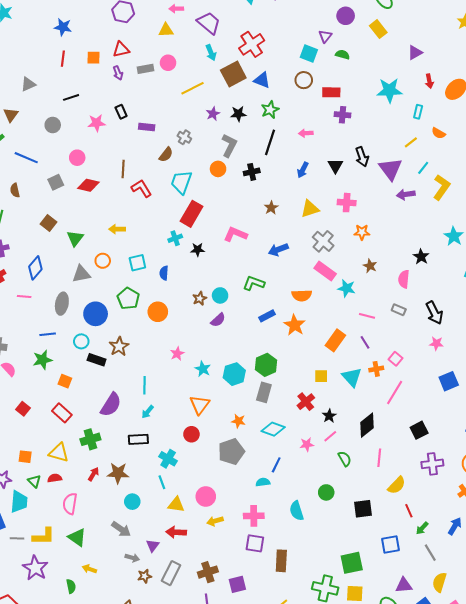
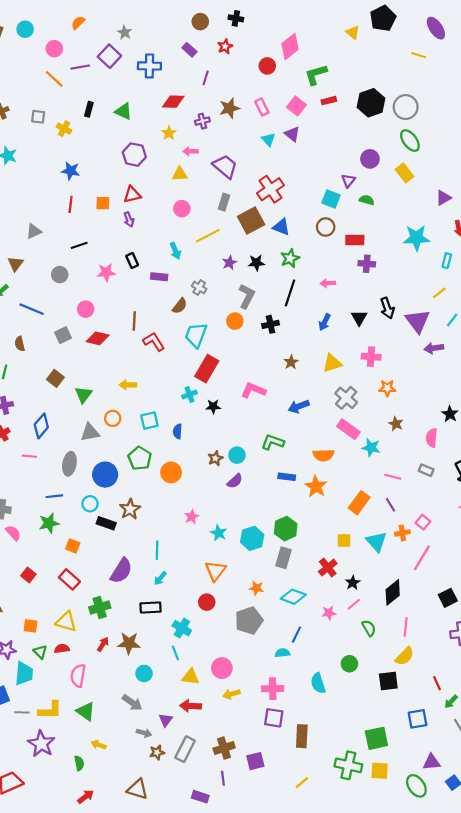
cyan arrow: (211, 53) -> (175, 251), moved
gray rectangle: (146, 69) -> (224, 202), moved, turned -63
blue rectangle: (267, 316) -> (287, 477), turned 35
yellow semicircle: (397, 485) -> (405, 656), moved

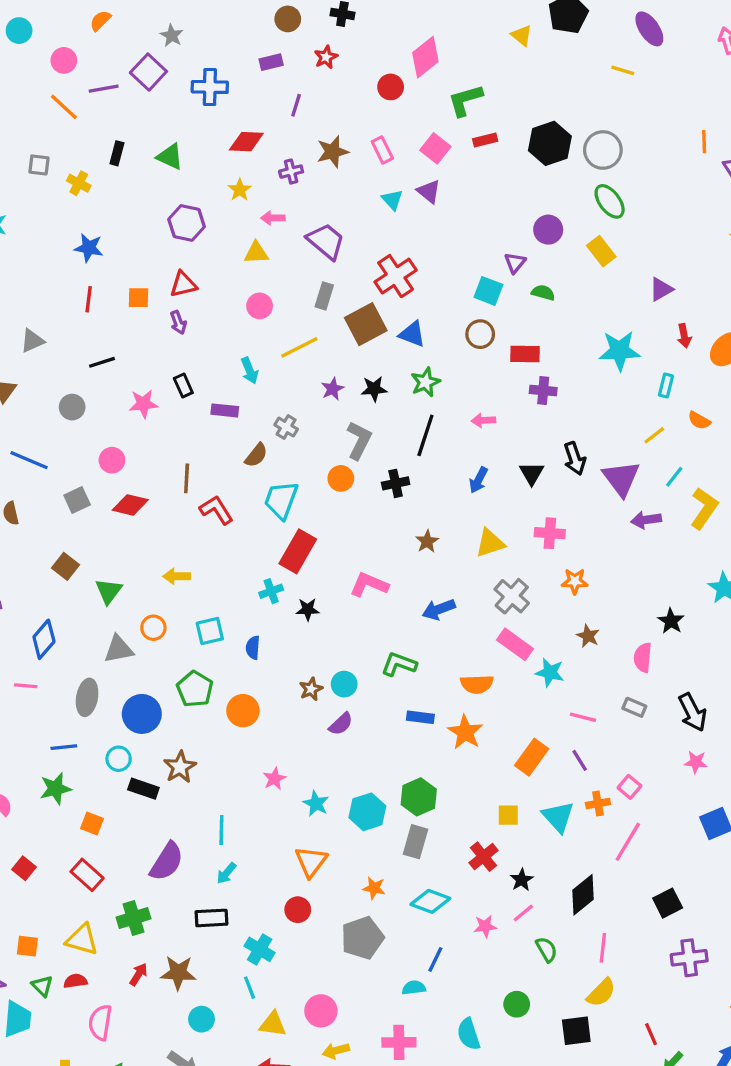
purple rectangle: (189, 50) -> (271, 62), turned -56

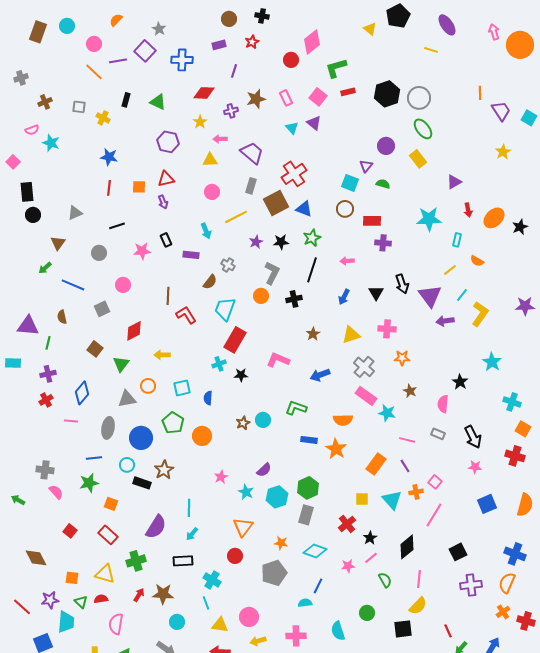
red diamond: (130, 505) -> (134, 331), moved, turned -40
purple semicircle: (341, 724) -> (264, 470), moved

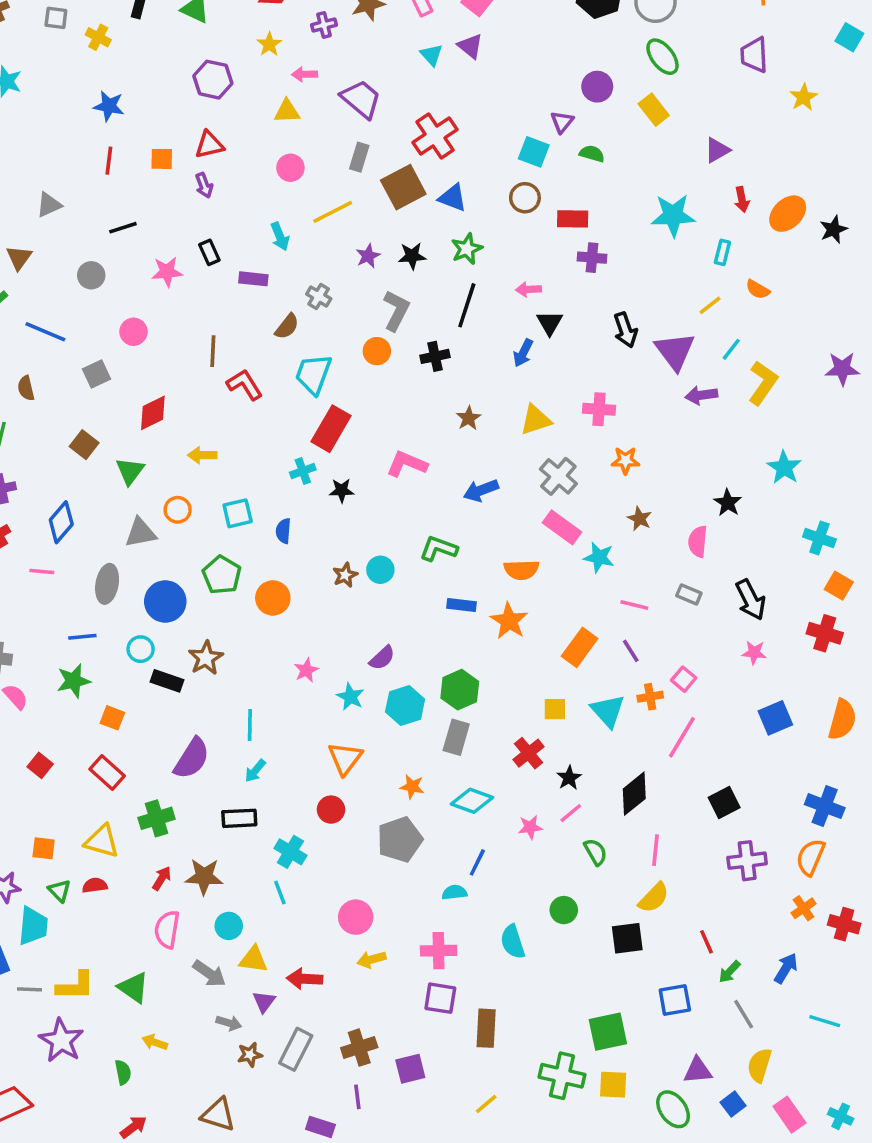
purple trapezoid: (501, 111) -> (754, 55), moved, turned -150
black triangle: (376, 293) -> (550, 323), moved
pink semicircle: (116, 624) -> (167, 929), moved
yellow triangle: (220, 625) -> (253, 959), moved

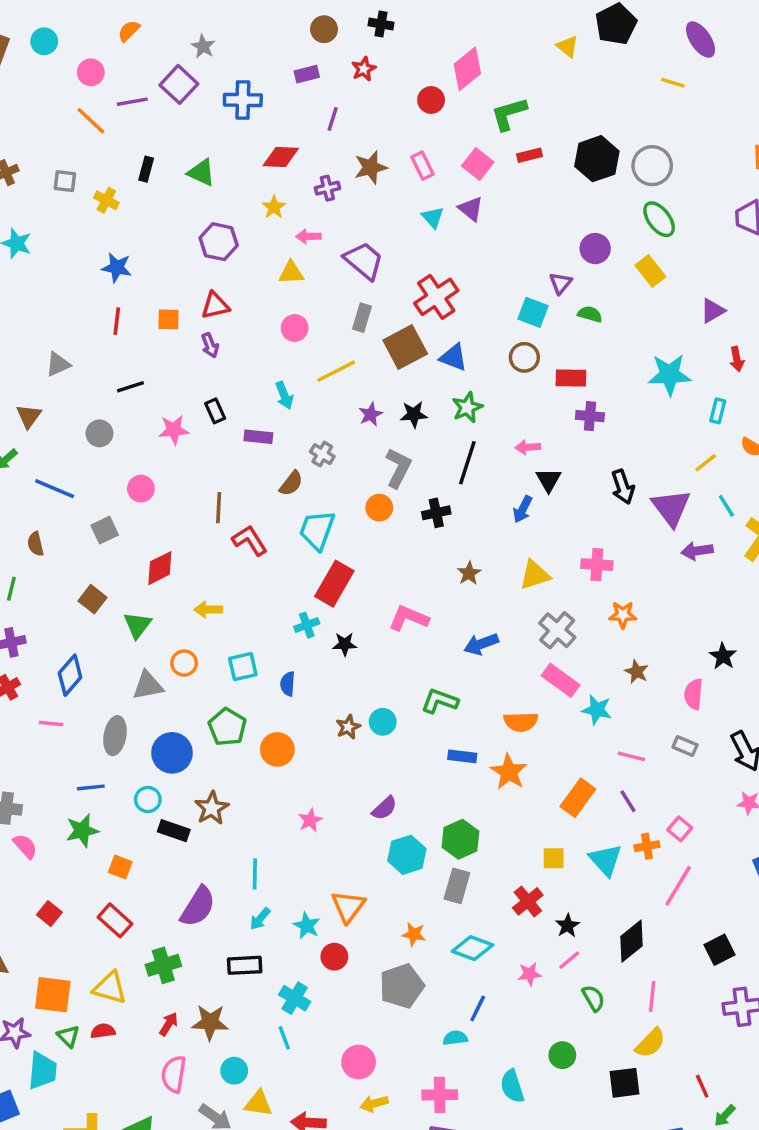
cyan line: (731, 349) -> (726, 506), turned -70
cyan star: (350, 697) -> (307, 926), moved
orange square: (44, 848) -> (53, 995), size x1.6

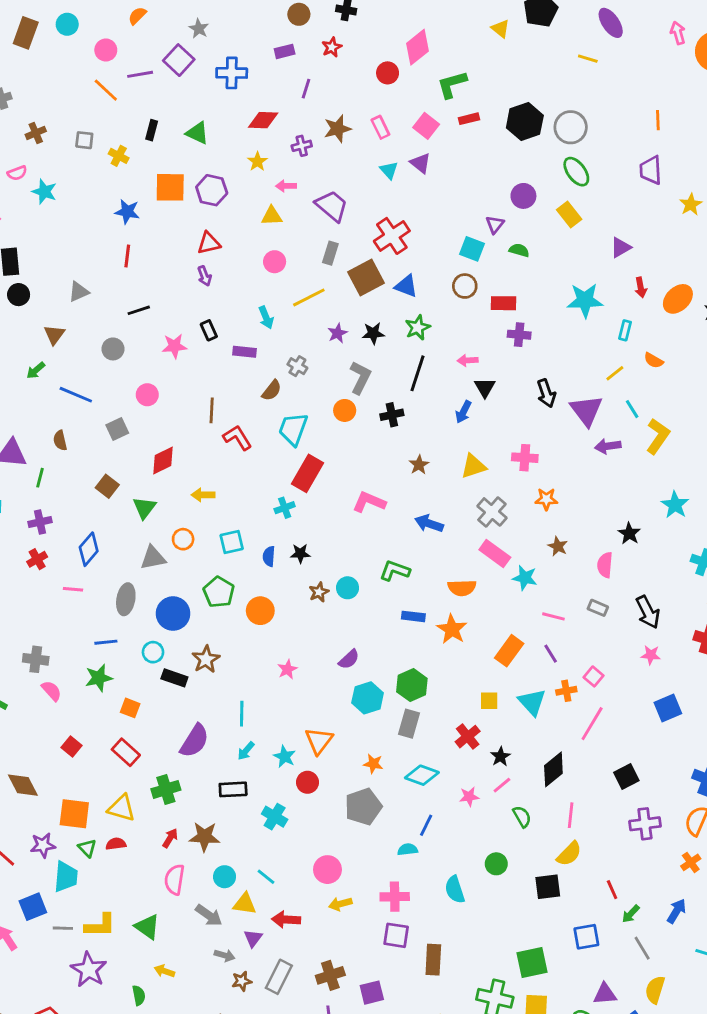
orange square: (169, 319) -> (170, 187), moved, size x1.6
black star: (345, 644) -> (300, 553), moved
blue arrow: (481, 644) -> (429, 523), turned 40
cyan line: (284, 1038) -> (266, 877), moved, turned -30

